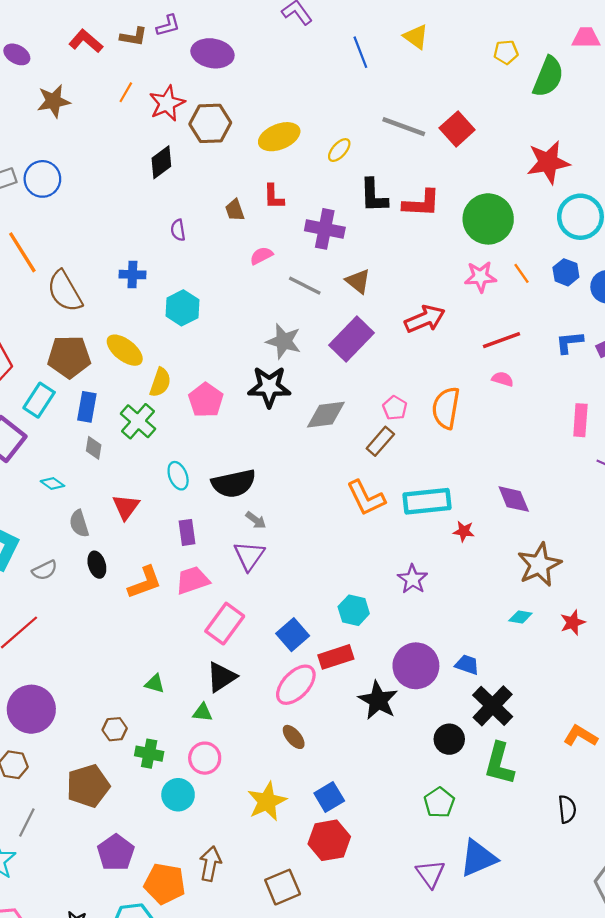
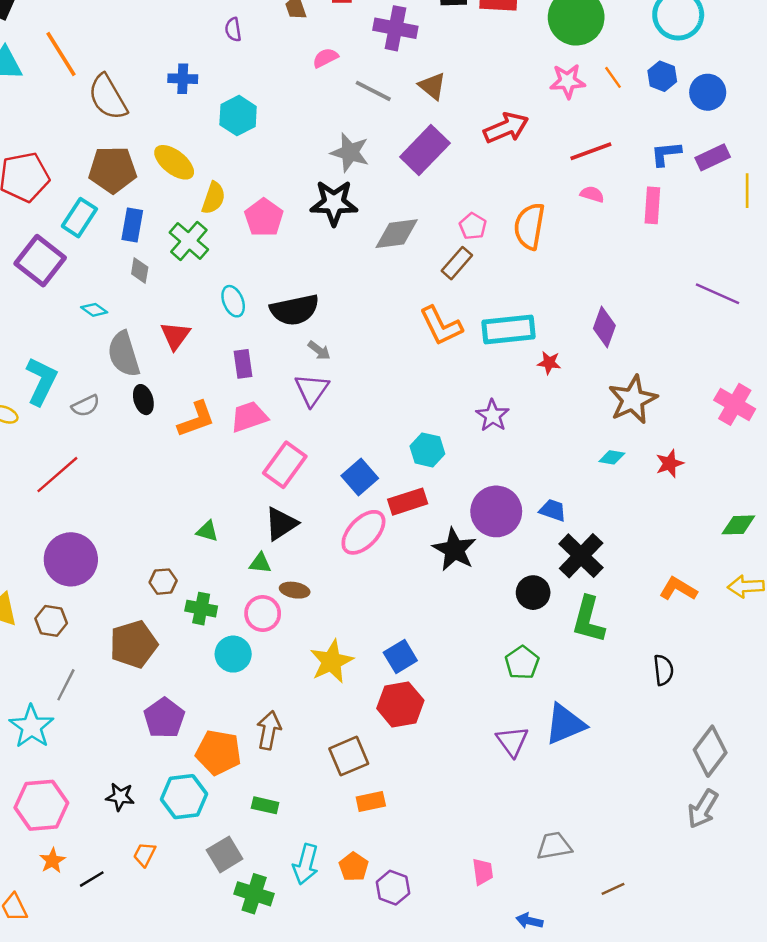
pink rectangle: (580, 420) -> (652, 205), moved
purple diamond: (514, 499) -> (604, 327), turned 42
gray semicircle: (79, 524) -> (124, 354), size x1.5
brown ellipse: (294, 737) -> (295, 590), moved, turned -40

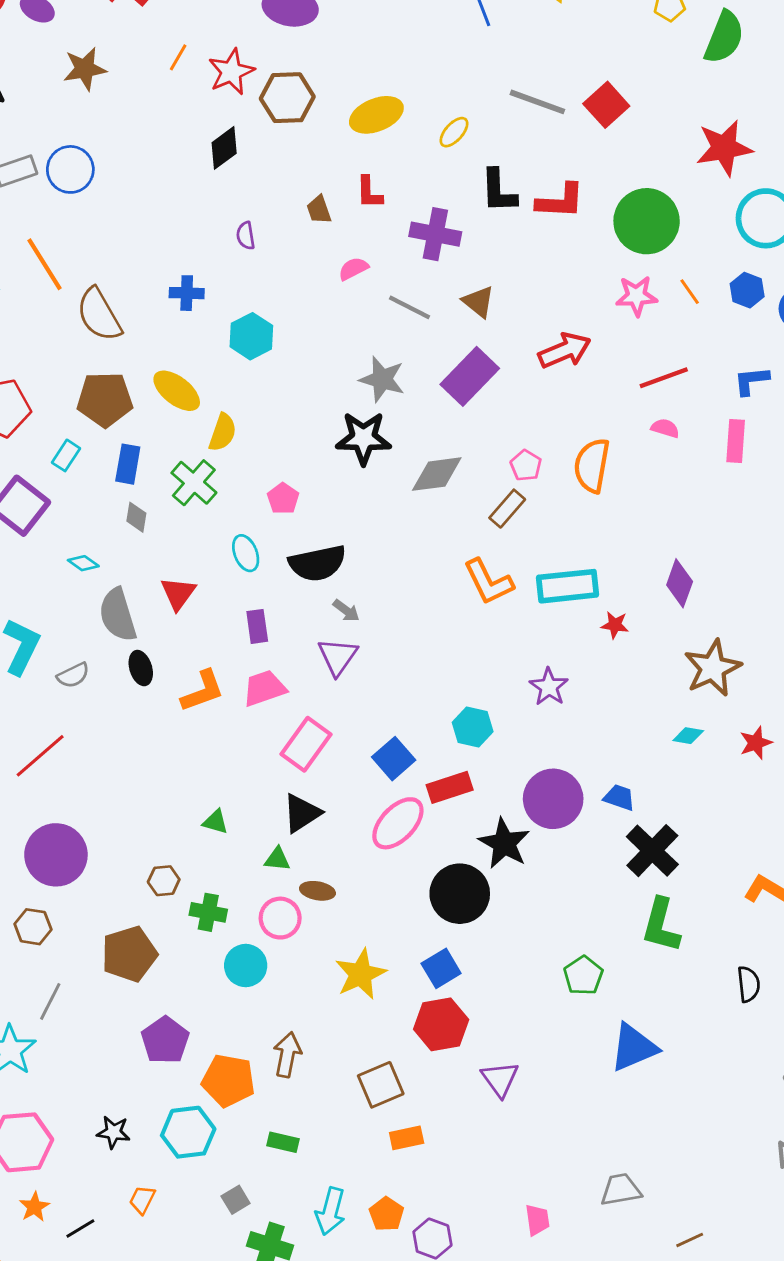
cyan rectangle: (79, 218) -> (66, 455), size x0.7
pink pentagon: (264, 218) -> (283, 499), moved, size x0.7
black circle: (533, 593) -> (460, 894), moved, size x1.5
purple triangle: (512, 741) -> (500, 1079), moved
gray square: (225, 854) -> (236, 1200), size x0.7

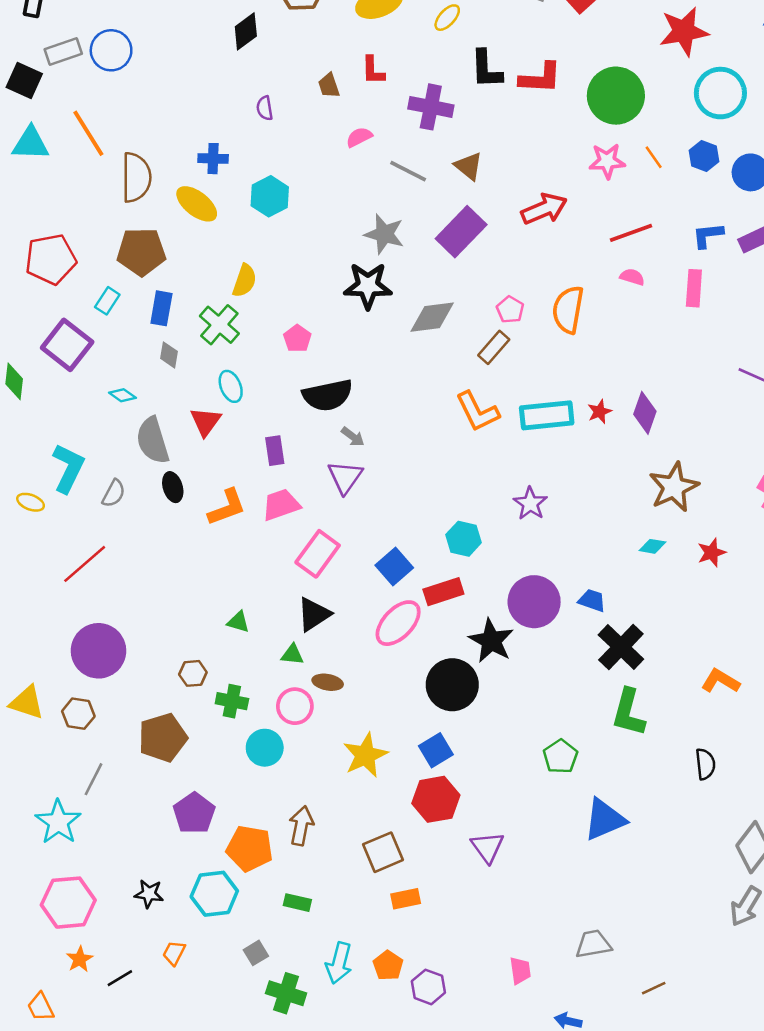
brown semicircle: (99, 315) -> (136, 177), turned -150
yellow ellipse: (177, 391) -> (197, 204), moved
cyan ellipse: (246, 553) -> (231, 386), moved
red star: (615, 625) -> (600, 412), moved, turned -30
gray semicircle: (73, 675) -> (114, 493), turned -36

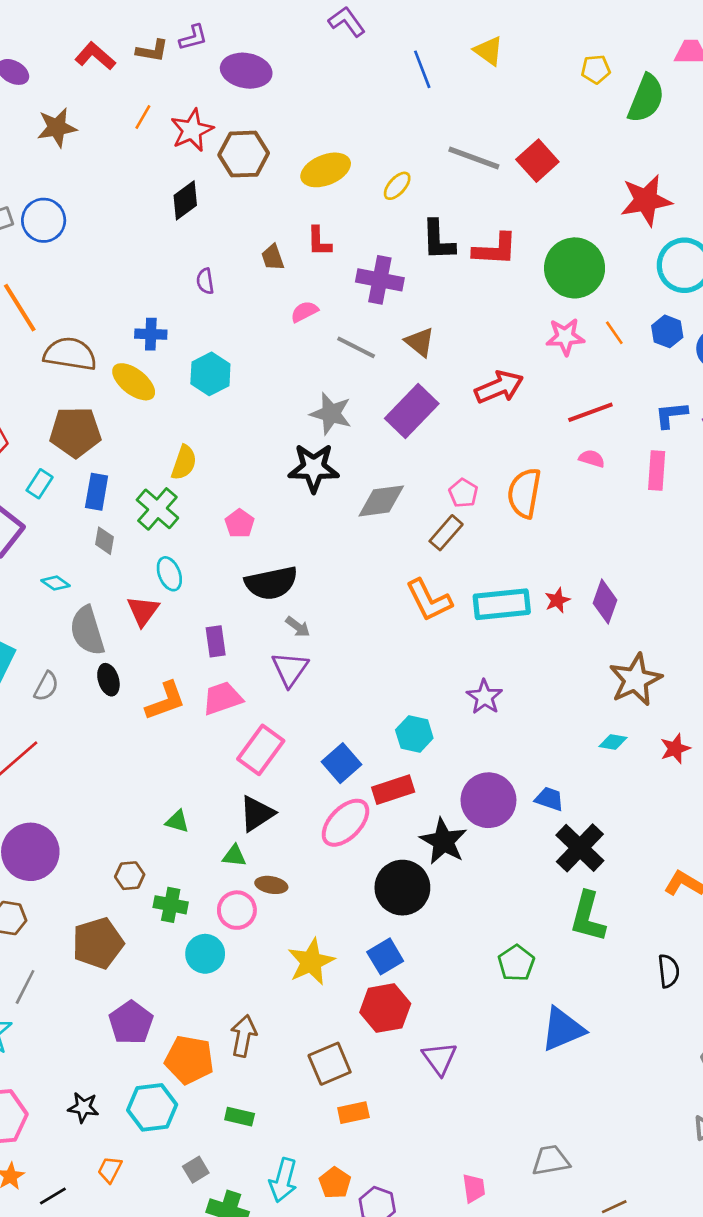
brown semicircle: (136, 177) -> (70, 354), turned -81

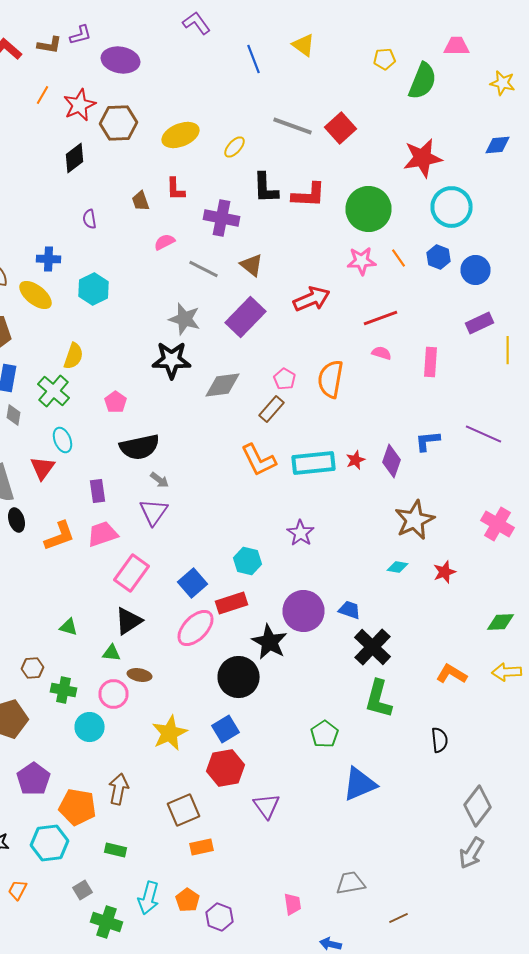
blue L-shape: (671, 415) -> (428, 441), moved

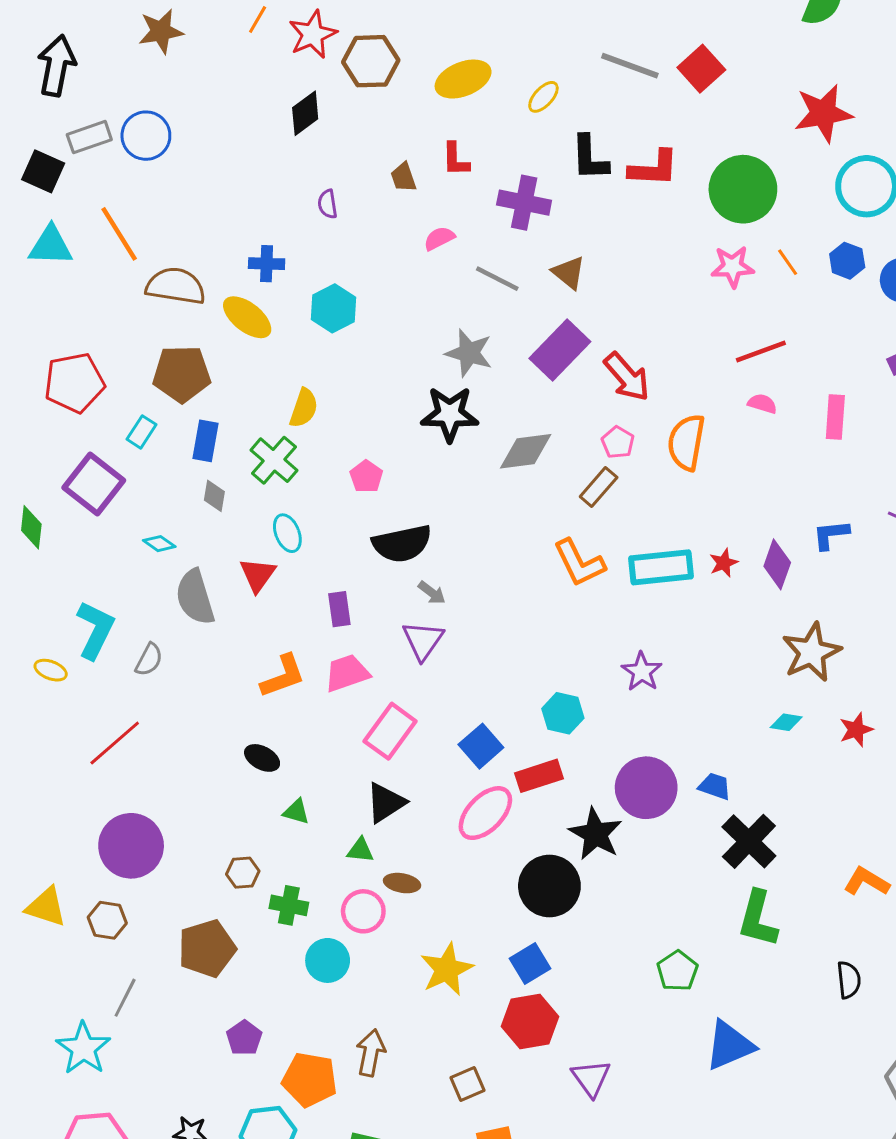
red arrow: (312, 299) -> (627, 377), moved, turned 72
black ellipse: (16, 520) -> (262, 758), moved, turned -45
purple pentagon: (34, 779) -> (244, 1038), size x0.7
brown square: (184, 810) -> (468, 1084), size x0.7

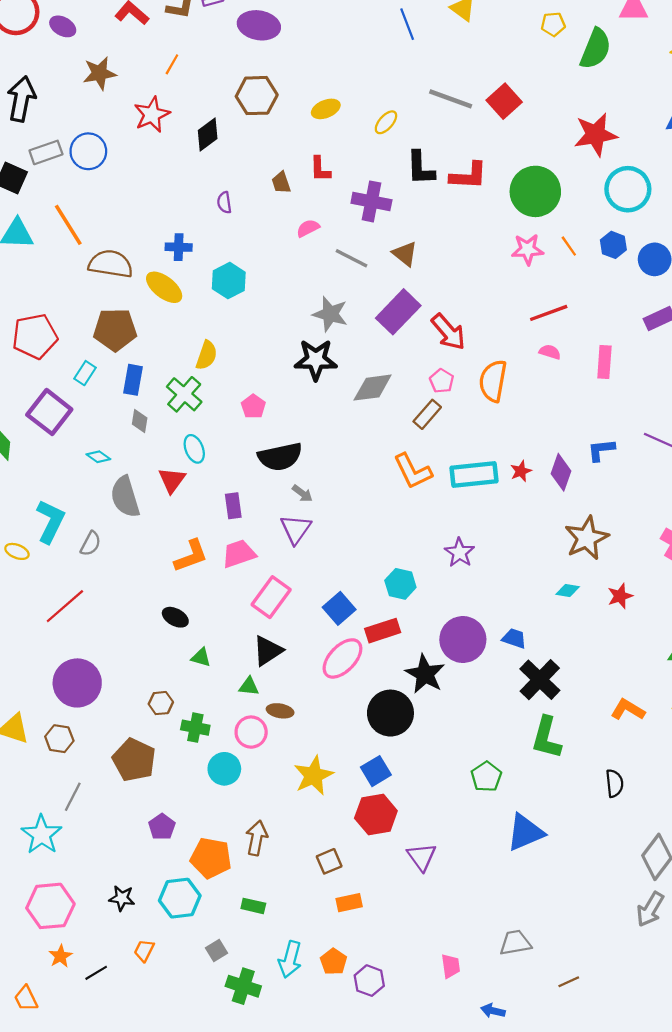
red star: (313, 34) -> (152, 114), moved
yellow ellipse: (463, 79) -> (326, 109), size x0.7
brown pentagon: (207, 949) -> (134, 760), turned -30

